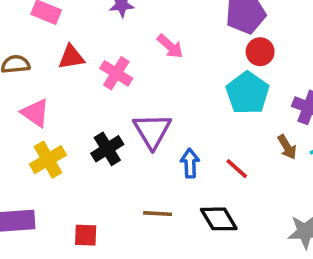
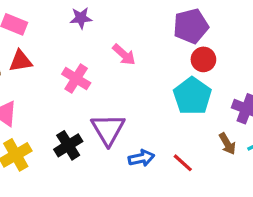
red triangle: (71, 57) -> (21, 61), moved
blue arrow: (190, 163) -> (141, 158), turned 80

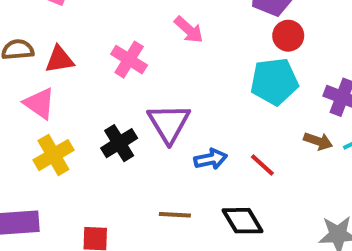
red triangle: (21, 61) -> (59, 60), moved
cyan pentagon: (192, 96) -> (274, 81), turned 30
brown arrow: (227, 144) -> (318, 141), turned -40

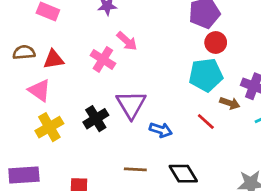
pink arrow: (189, 30) -> (127, 41), moved
brown arrow: (318, 141) -> (230, 103), moved
blue arrow: (211, 159) -> (161, 130), turned 30
red line: (262, 165) -> (206, 121), moved

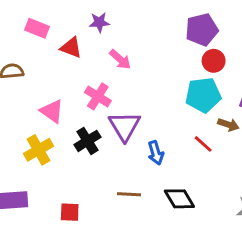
red triangle: (54, 59) -> (71, 47), moved, turned 30
pink cross: (103, 59) -> (98, 96), moved
pink triangle: (39, 90) -> (52, 111), moved
blue arrow: (161, 130) -> (156, 153), turned 55

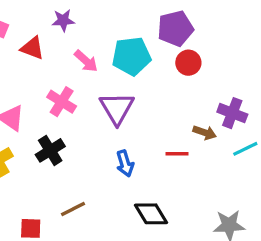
cyan pentagon: (203, 95) -> (131, 56), moved
purple triangle: (125, 126) -> (117, 108), moved
red line: (203, 144) -> (177, 154), turned -42
brown line: (129, 194) -> (73, 209), moved, turned -30

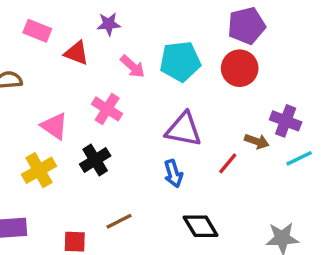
purple pentagon: (175, 29) -> (246, 26), moved
red circle: (188, 63) -> (240, 68), size x1.4
purple triangle: (117, 108) -> (184, 129), moved, turned -48
red line: (177, 154) -> (228, 163), turned -50

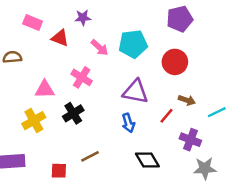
red circle: (240, 68) -> (175, 62), moved
purple cross: (286, 121) -> (190, 140), moved
pink triangle: (54, 126) -> (45, 89), turned -36

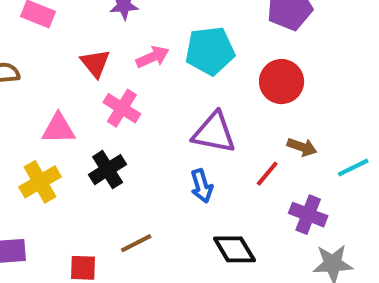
red triangle: (60, 38) -> (95, 63), moved, turned 30
pink arrow: (100, 48) -> (153, 57), turned -66

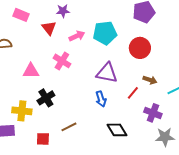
red triangle: (95, 63) -> (49, 28), moved
black cross: (108, 170) -> (46, 98), moved
yellow cross: (40, 182) -> (22, 111), moved, turned 36

